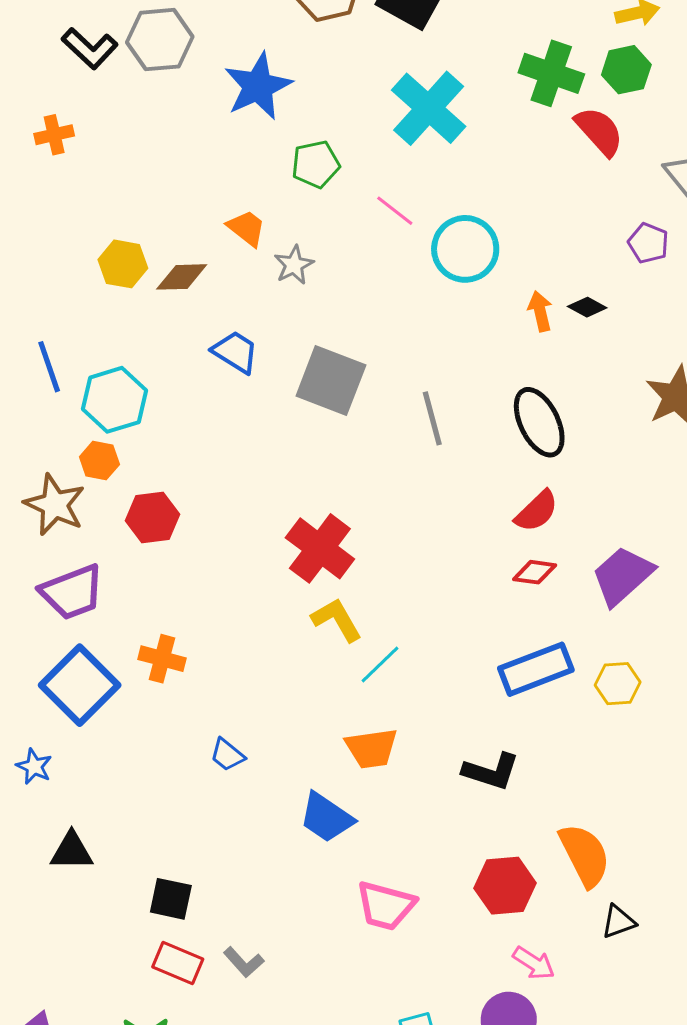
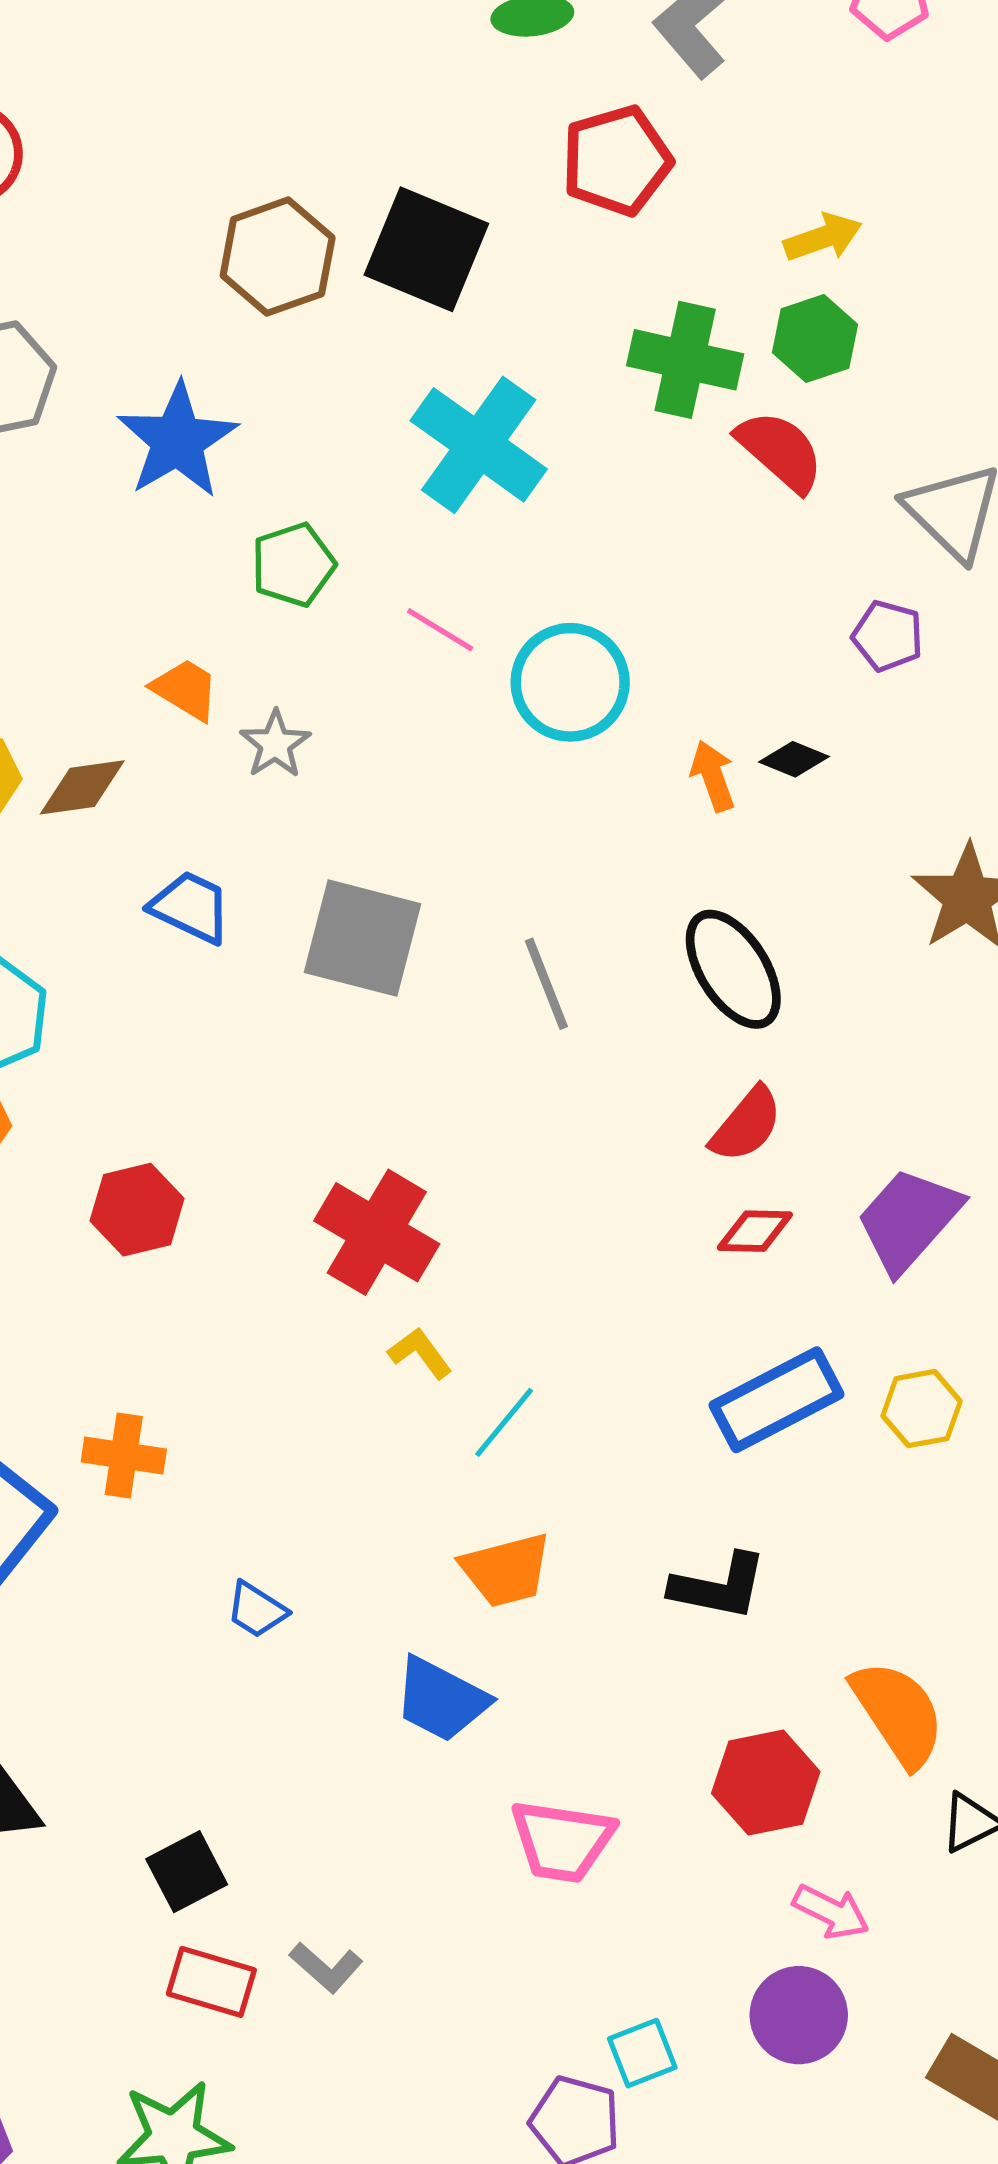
red hexagon: (152, 517) -> (137, 1210), moved
yellow L-shape: (337, 620) -> (420, 1353), size x0.7
black square: (171, 899) -> (187, 1872), turned -33

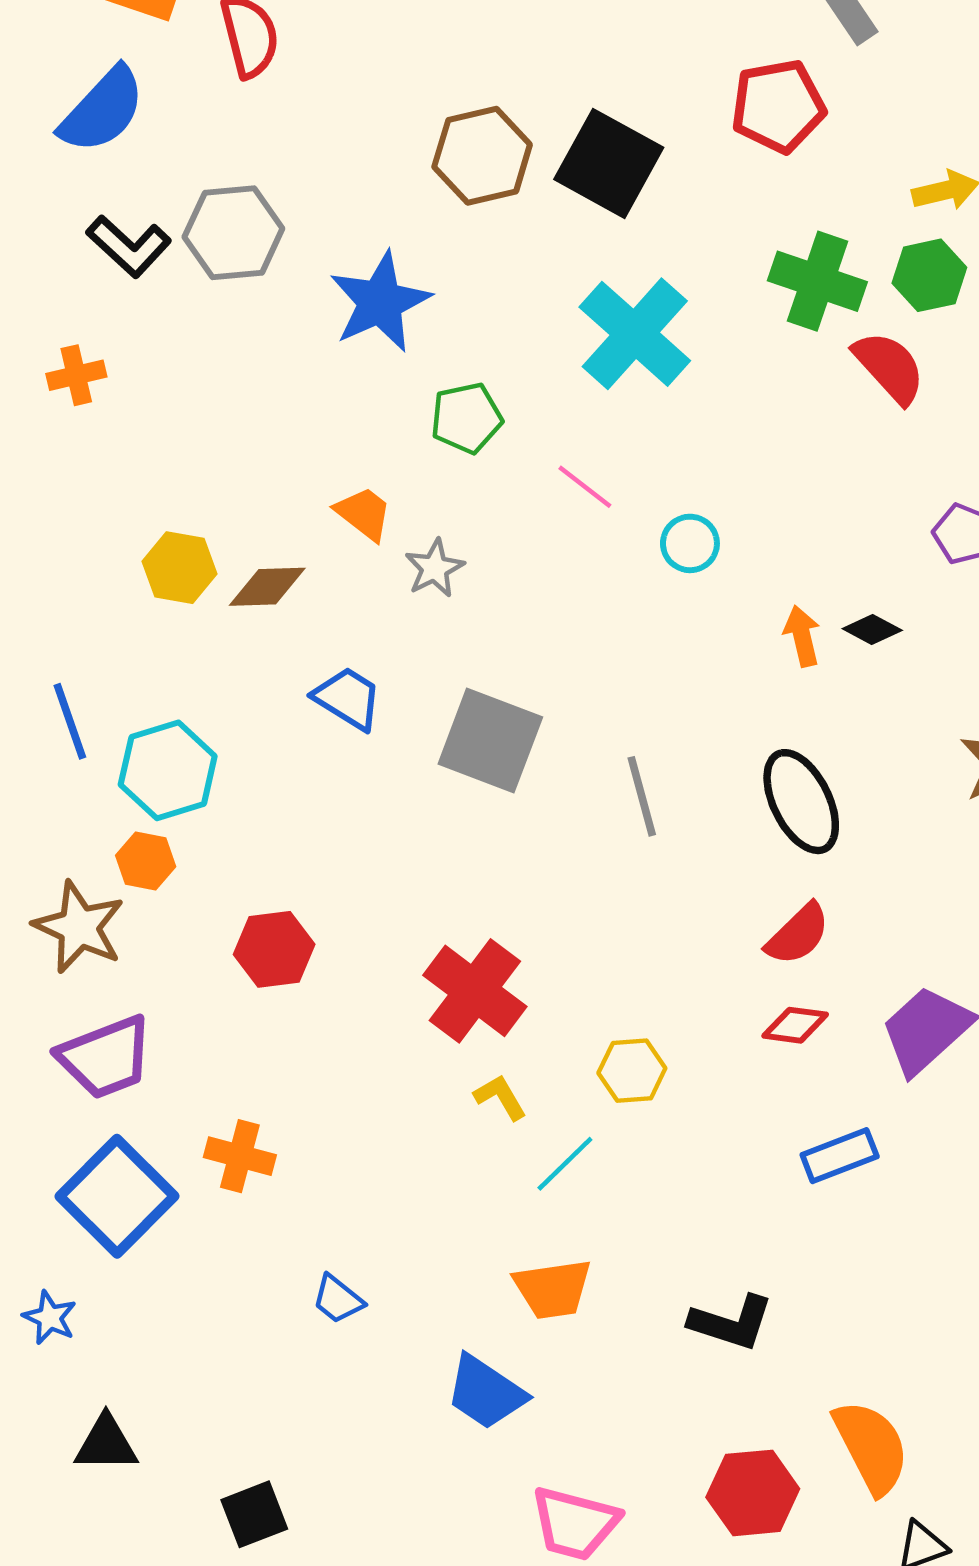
cyan circle: (570, 682) -> (690, 543), size x0.6
blue rectangle: (776, 1400) -> (840, 1156), moved, size x0.7
yellow hexagon: (922, 1409) -> (632, 1071), moved

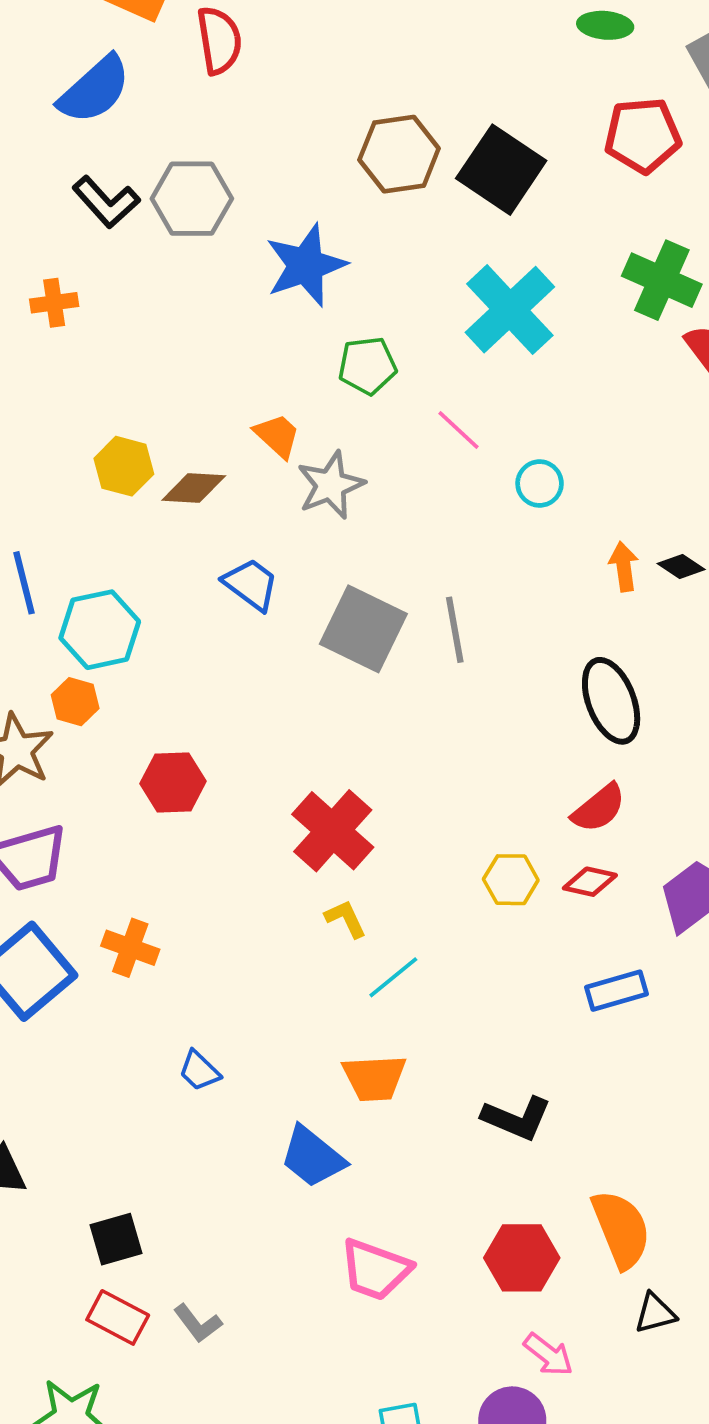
gray star: (435, 568) -> (331, 485), size x1.4
gray line: (642, 796) -> (455, 630), moved
yellow hexagon: (632, 1071) -> (511, 880), moved

